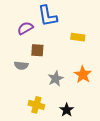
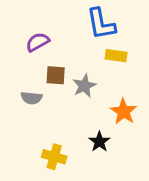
blue L-shape: (47, 16) -> (101, 24), moved
gray star: (56, 79) -> (84, 86), moved
black star: (67, 110) -> (99, 142), moved

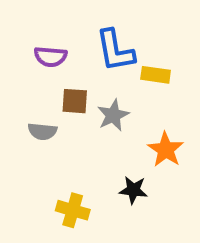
blue L-shape: (101, 24) -> (115, 51), moved
purple semicircle: (38, 42) -> (50, 57), turned -145
black star: (99, 142) -> (133, 190), turned -30

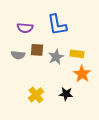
yellow rectangle: (156, 75) -> (77, 54), moved
gray semicircle: (42, 131) -> (18, 55), moved
yellow cross: (73, 210) -> (36, 95), moved, turned 35

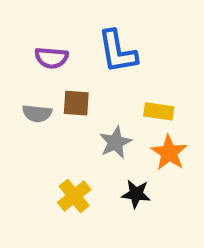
gray star: (56, 57) -> (115, 142), moved

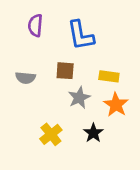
purple semicircle: (51, 58) -> (35, 25), moved, turned 90
brown square: (76, 103) -> (65, 71), moved
black star: (136, 194) -> (93, 133), turned 30

